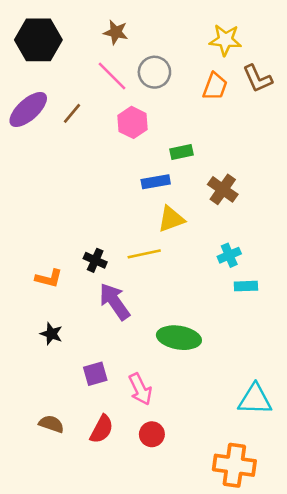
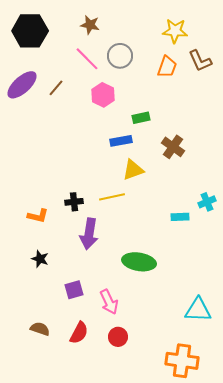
cyan cross: (229, 255) -> (207, 202), moved
black cross: (95, 260) -> (74, 202), turned -30
cyan rectangle: (246, 286) -> (180, 217), moved
purple arrow: (115, 302) -> (89, 234), turned -136

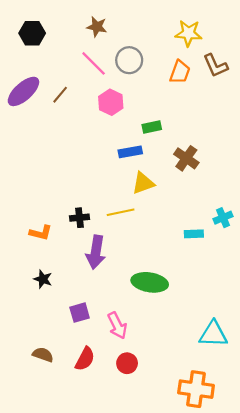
black hexagon: (30, 31) -> (32, 33), size x0.7

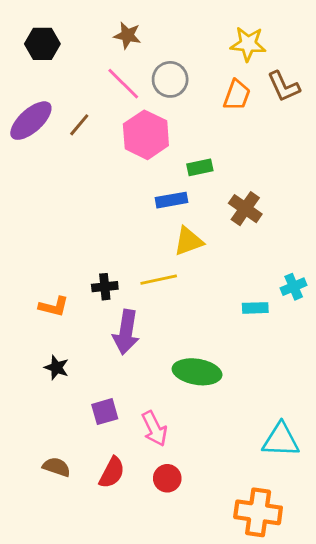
pink hexagon: (111, 102) -> (146, 135), size x1.4

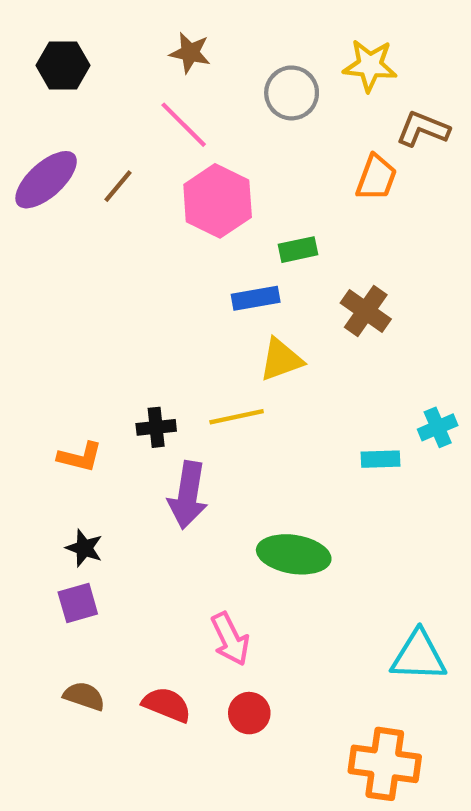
gray circle: (170, 79) -> (292, 93), moved
brown L-shape: (284, 87) -> (423, 129), turned 136
orange trapezoid: (237, 95) -> (376, 178), moved
purple square: (105, 412) -> (78, 603), moved
red semicircle: (112, 473) -> (167, 705), turned -96

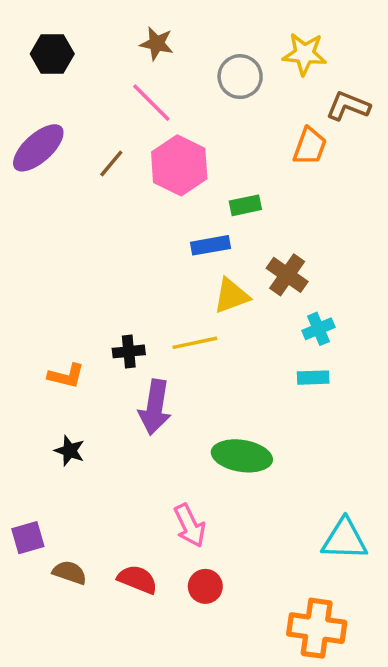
brown line: (118, 186) -> (111, 164), moved
brown cross: (366, 311) -> (287, 275), moved
cyan cross: (438, 427) -> (318, 329), moved
purple square: (78, 603) -> (28, 538), moved

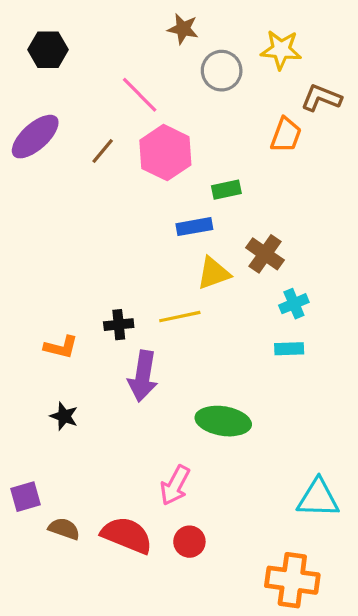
brown star: (157, 43) -> (183, 29), moved
pink arrow: (190, 525) -> (175, 485), turned 54
red semicircle: (137, 579) -> (127, 535), size x1.4

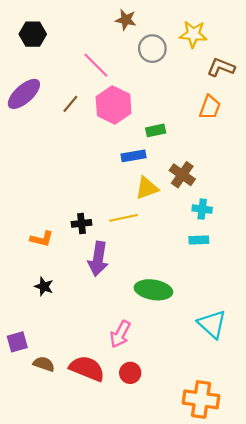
orange trapezoid: (286, 135) -> (210, 107), moved
cyan cross: (294, 304) -> (202, 209), turned 30
cyan triangle: (318, 498) -> (212, 324), moved, turned 40

